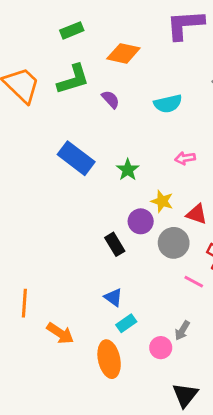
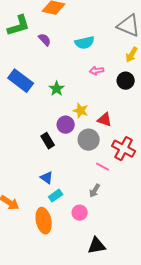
pink arrow: (185, 158) -> (97, 71), moved
gray arrow: (182, 330) -> (95, 191), moved
black triangle: (185, 395) -> (97, 246), turned 42

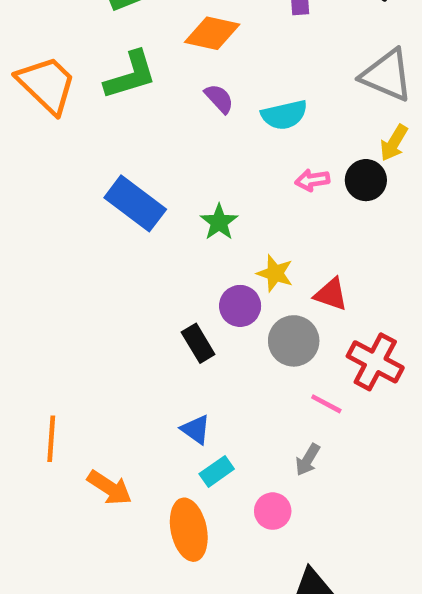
purple semicircle: (45, 40) -> (219, 99), moved
black circle: (126, 81) -> (366, 180), moved

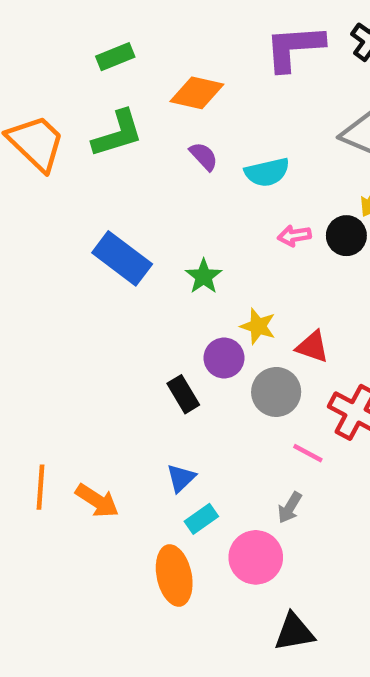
blue triangle: (196, 429) -> (181, 478), turned 40
orange arrow: (110, 488) -> (97, 501), moved
pink circle: (273, 511) -> (256, 557), size x1.5

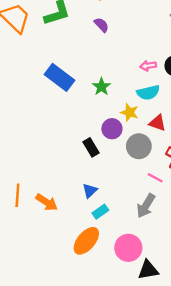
cyan semicircle: (267, 172) -> (148, 93), moved
gray arrow: (290, 508) -> (146, 206), size x1.5
pink circle: (256, 557) -> (128, 248), moved
orange ellipse: (174, 576) -> (86, 241), turned 52

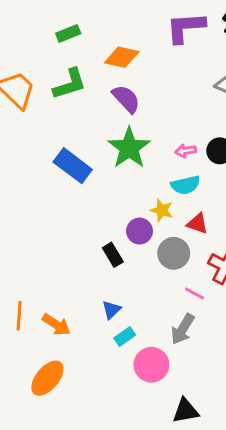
purple semicircle: (101, 25) -> (126, 99), size x1.5
green star: (101, 87) -> (129, 148), moved, size x1.8
orange ellipse: (86, 241) -> (47, 378), moved
pink circle: (128, 248) -> (151, 365), moved

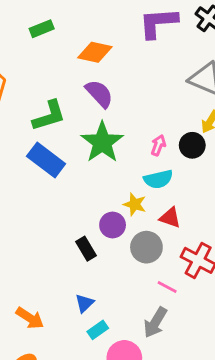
green L-shape: (70, 84) -> (49, 116), moved
pink arrow: (186, 151) -> (158, 145), turned 120

